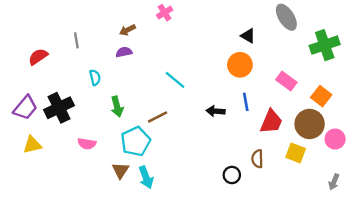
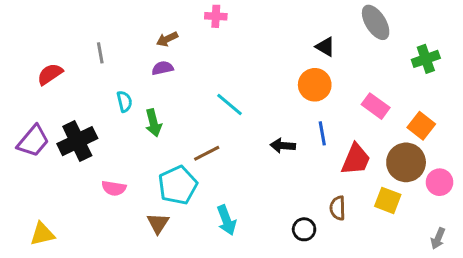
pink cross: (165, 13) -> (216, 16), turned 35
green cross: (325, 45) -> (426, 59), size x0.7
green arrow: (117, 107) -> (153, 123), moved
yellow triangle: (32, 145) -> (42, 234), moved
cyan arrow: (146, 177) -> (226, 220), moved

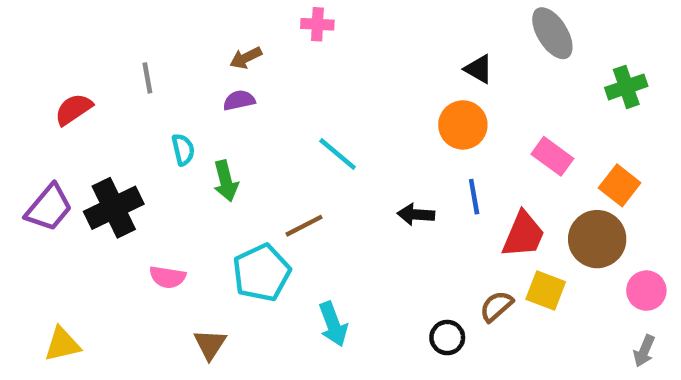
pink circle: (440, 182) -> (646, 291), moved
yellow square: (388, 200) -> (546, 291), moved
brown semicircle: (338, 208) -> (496, 306), turned 50
brown triangle: (158, 223) -> (210, 344), moved

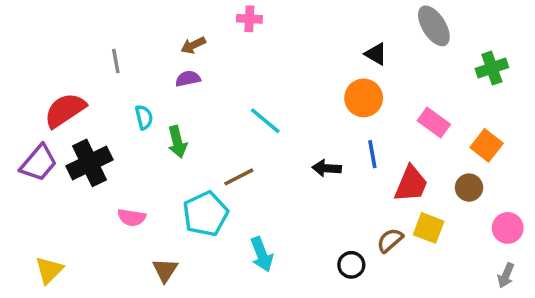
red semicircle: (74, 109) -> (65, 110), moved, size x1.4
brown circle: (597, 239) -> (469, 188), size x0.6
yellow triangle: (62, 344) -> (49, 270), turned -32

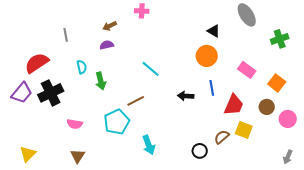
pink circle: (508, 228) -> (288, 119), moved
brown triangle: (165, 270) -> (78, 156), moved

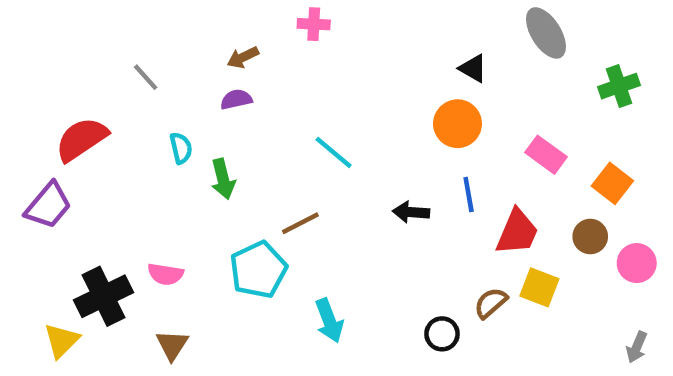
gray line: (66, 35) -> (146, 77), turned -32
black cross: (51, 93) -> (104, 296), moved

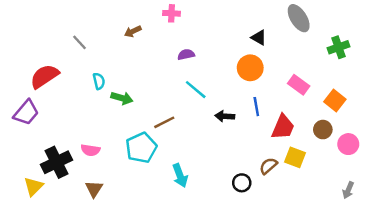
purple semicircle: (236, 99) -> (186, 54), moved
cyan line: (334, 152) -> (196, 90), moved
green arrow: (223, 179) -> (122, 98), turned -60

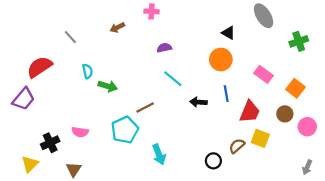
black cross: (57, 162) -> (50, 143), size x0.7
brown triangle: (94, 189) -> (74, 169), moved

